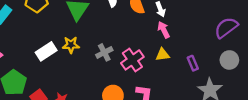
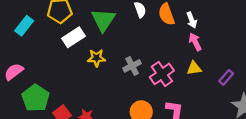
white rectangle: (46, 51) -> (73, 37), moved
purple rectangle: (193, 63) -> (226, 77), turned 64

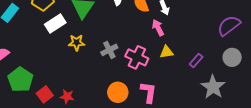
pink arrow: (195, 42) -> (158, 28), moved
pink cross: (162, 74) -> (137, 57), turned -30

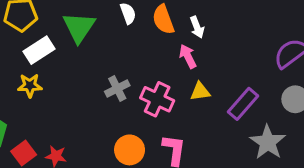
yellow star: (77, 43) -> (30, 85), moved
purple rectangle: (196, 61) -> (243, 104), size x1.5

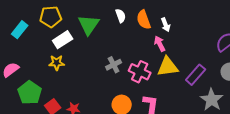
yellow triangle: (200, 92) -> (168, 67), size x1.6

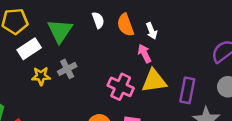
yellow star: (57, 63) -> (41, 76), moved
gray cross: (114, 65) -> (67, 69), moved
purple rectangle: (196, 75) -> (187, 90), turned -30

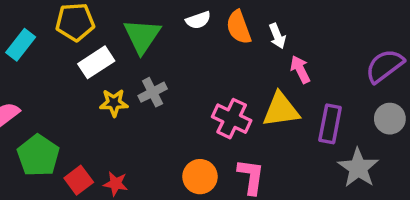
white semicircle: (98, 20) -> (198, 20), turned 91
pink arrow: (144, 53) -> (300, 69), moved

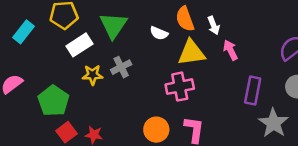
white semicircle: (198, 20) -> (159, 33), moved, turned 42
yellow triangle: (281, 110) -> (191, 53), moved
pink cross: (232, 119) -> (180, 87), turned -36
green pentagon: (38, 156) -> (53, 101), moved

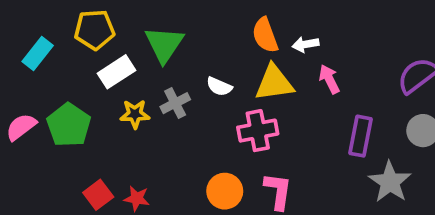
white arrow: (214, 25) -> (305, 44), turned 102
white semicircle: (159, 33) -> (219, 87), moved
green pentagon: (53, 101) -> (69, 125), moved

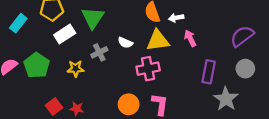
yellow star: (135, 114) -> (76, 69), moved

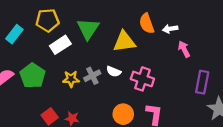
yellow triangle: (158, 40) -> (124, 42), moved
white semicircle: (125, 43) -> (114, 71), moved
gray cross: (99, 52) -> (92, 76), moved
pink cross: (148, 69) -> (142, 79), turned 30

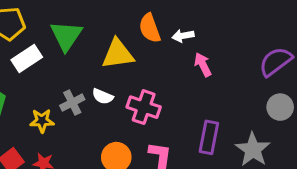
yellow star: (71, 79) -> (42, 121), moved
purple rectangle: (202, 82) -> (209, 137), moved

